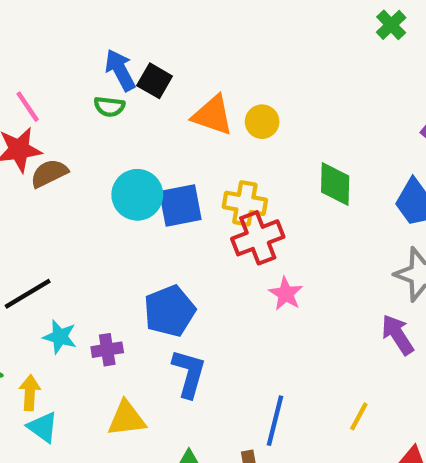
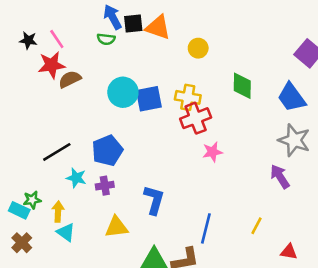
black square: (155, 81) -> (133, 23), turned -36
orange triangle: (213, 115) -> (158, 27), moved
pink star: (286, 294) -> (212, 152), turned 30
blue pentagon: (170, 311) -> (107, 151), moved

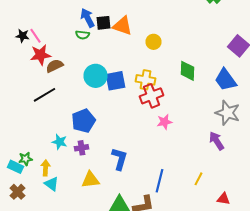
pink line: (57, 39) -> (36, 36), moved
black line: (57, 152) -> (44, 95), moved

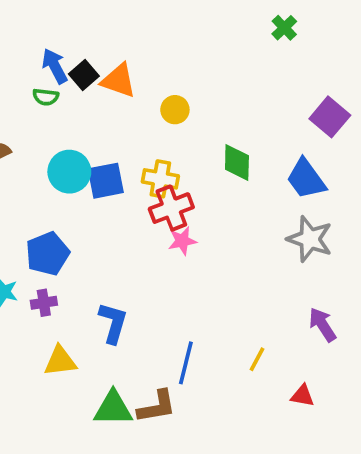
black square: (104, 23) -> (84, 75), turned -35
pink star: (164, 122) -> (182, 241), moved
purple arrow: (216, 141) -> (323, 325), moved

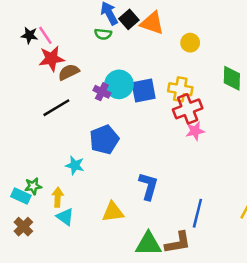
purple cross: (44, 303) -> (102, 92), moved, turned 35

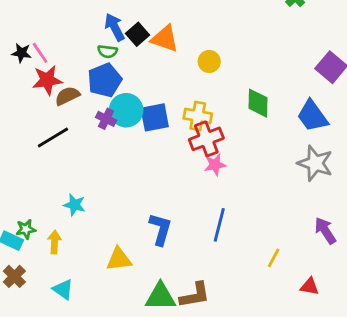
blue pentagon: (104, 140) -> (105, 80), moved
blue line: (197, 213) -> (219, 225), moved
cyan triangle: (65, 217) -> (63, 289), moved

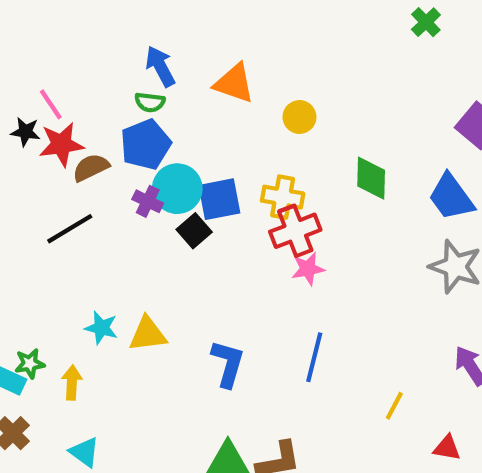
black square: (138, 34) -> (194, 231), moved
black star: (21, 53) -> (25, 132), moved
yellow triangle: (119, 259) -> (148, 334), moved

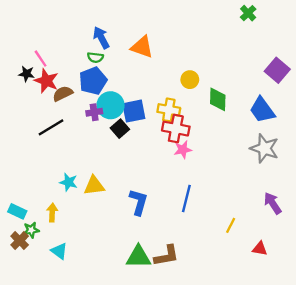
yellow circle: (299, 117) -> (190, 80), moved
red star: (61, 144) -> (46, 81), turned 30
purple cross: (148, 201) -> (94, 112), turned -35
red cross: (295, 231) -> (176, 129), turned 32
green star: (30, 364) -> (31, 230), moved

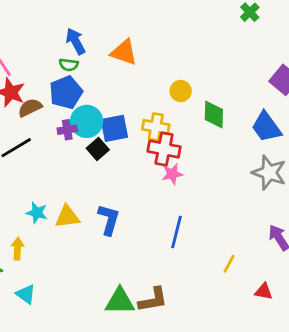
blue L-shape: (138, 202) -> (109, 220), moved

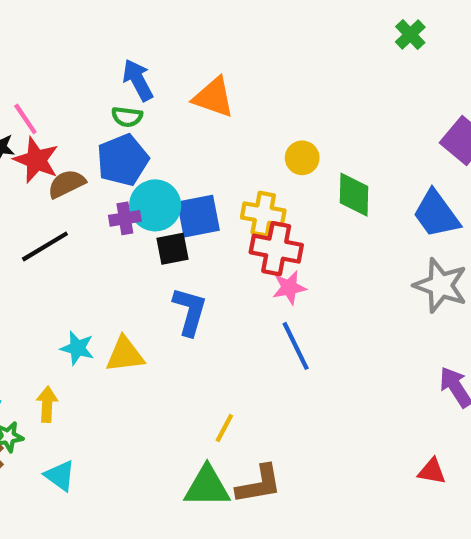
black square: (98, 149) -> (172, 249), turned 30
blue L-shape: (109, 220) -> (190, 311), moved
blue line: (176, 232) -> (296, 346), moved, turned -40
yellow line: (229, 264) -> (224, 428), moved

